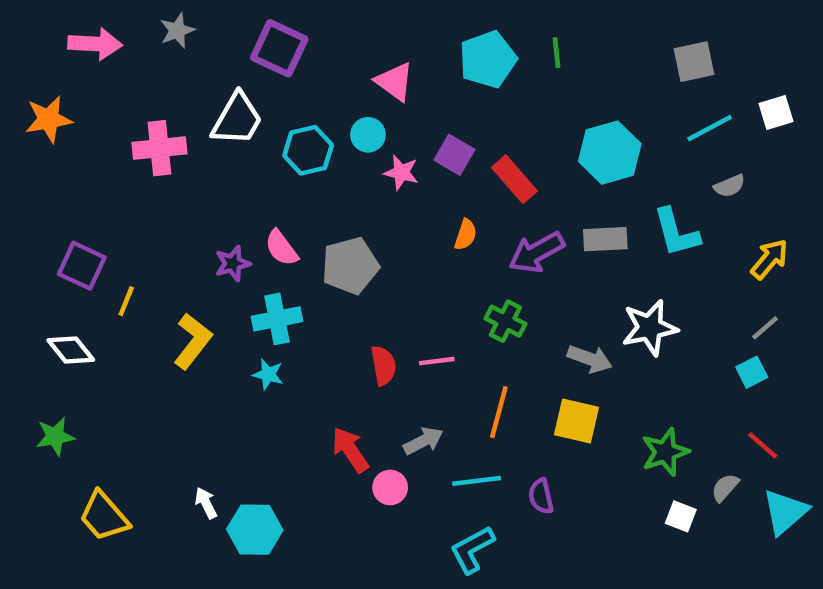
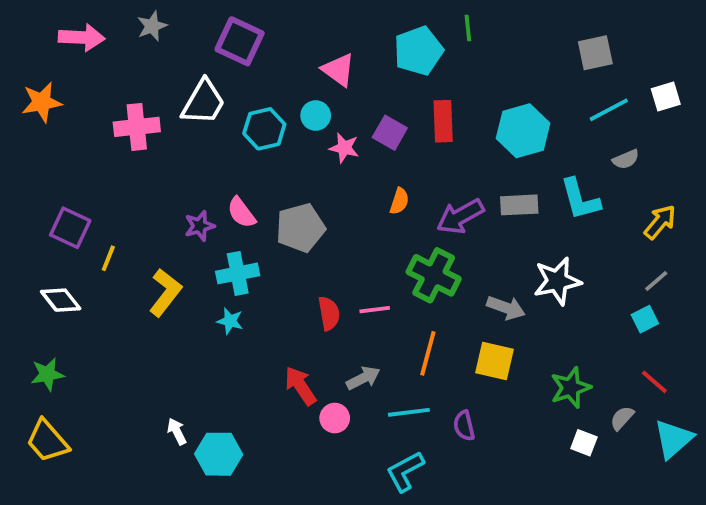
green line: (557, 53) -> (468, 28), moved
red rectangle: (514, 179) -> (443, 121), moved, turned 39
green cross: (505, 321) -> (434, 275), size x1.5
yellow trapezoid: (104, 516) -> (47, 441), moved

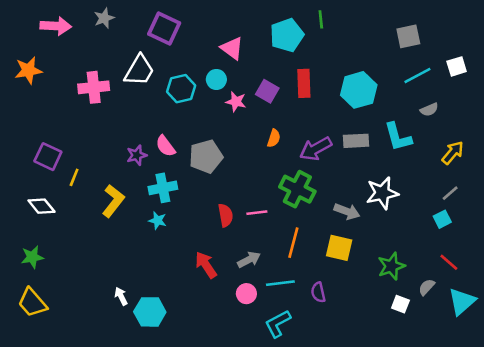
pink circle: (335, 418) -> (246, 294), moved

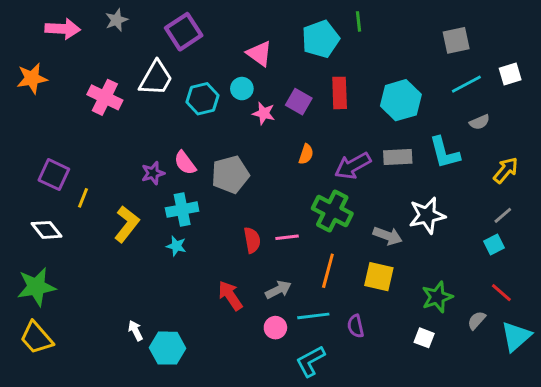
purple square: (164, 29) -> (184, 32), turned 32
pink cross: (94, 87) -> (105, 97), turned 32
green star: (32, 257) -> (36, 287), size x1.5
white square: (400, 304) -> (424, 338), moved

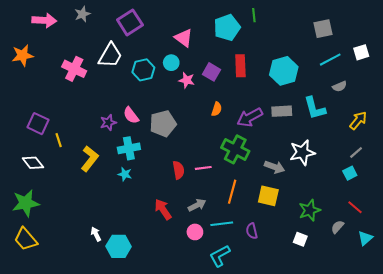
yellow line: (83, 198) -> (59, 140), turned -40
cyan triangle: (516, 336) -> (365, 238), size x0.7

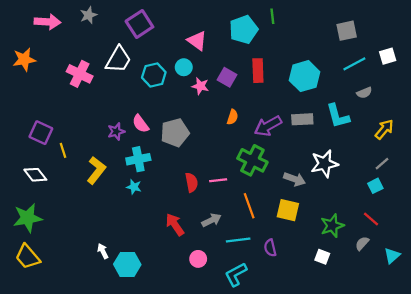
orange line: (232, 192) -> (249, 206), turned -35
red line: (355, 207) -> (371, 219), moved
pink circle: (195, 232) -> (198, 259), moved

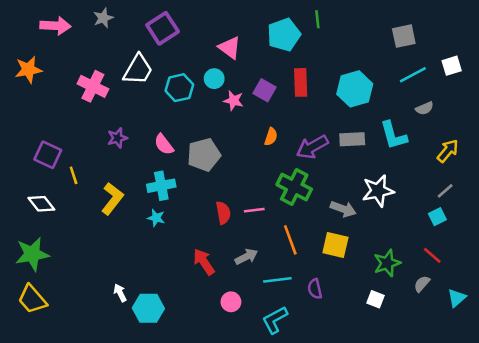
purple star: (116, 131) -> (117, 138), moved

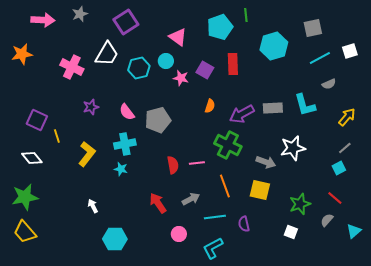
cyan hexagon: (355, 89) -> (274, 46), moved
white arrow: (120, 293) -> (93, 206), moved

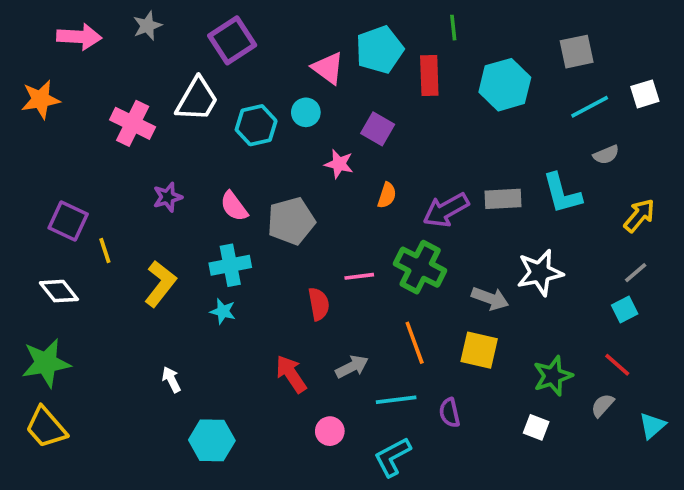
cyan pentagon: (220, 27) -> (380, 50), moved
red rectangle: (233, 64) -> (429, 75), moved
pink star: (181, 78) -> (339, 164), moved
pink line: (197, 163) -> (359, 276), moved

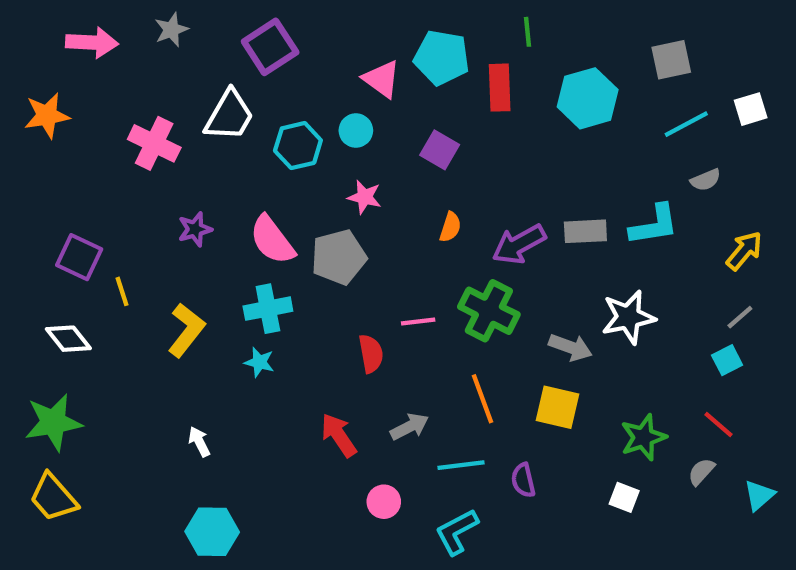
cyan pentagon: (380, 50) -> (442, 58), turned 30
pink star: (339, 164) -> (364, 197), moved
cyan L-shape: (562, 193) -> (654, 225), turned -84
pink semicircle: (234, 206) -> (272, 240), size x1.4
cyan hexagon: (212, 440) -> (212, 532), moved

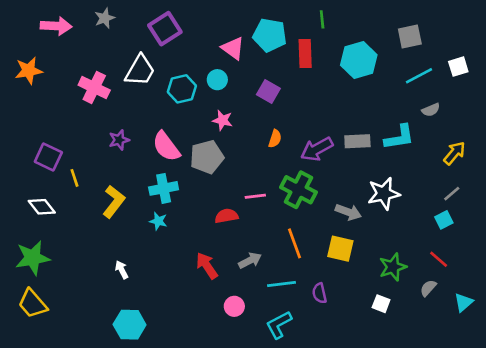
red semicircle: (371, 354) -> (226, 216), turned -90

